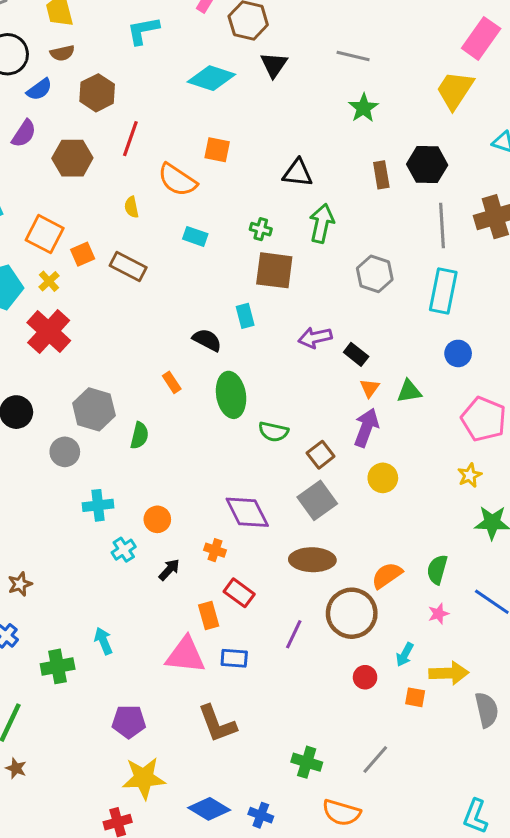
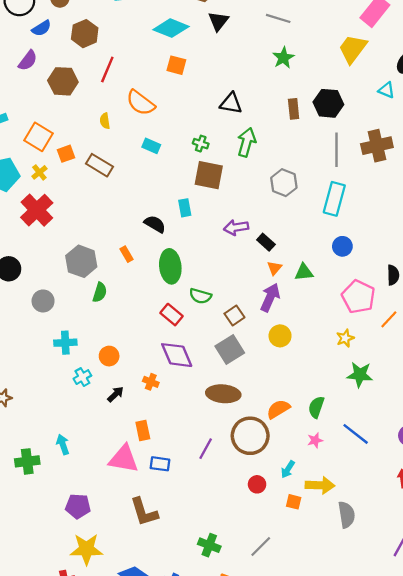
orange square: (217, 150) -> (176, 65), moved
gray hexagon: (94, 409) -> (81, 261), moved
red rectangle: (239, 593) -> (172, 315), moved

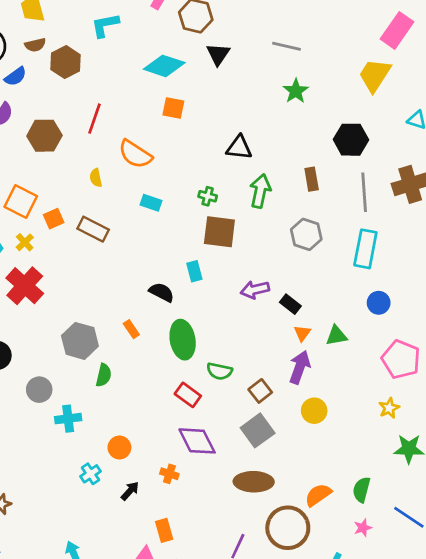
brown hexagon: (85, 34) -> (65, 62), moved
brown rectangle: (294, 109) -> (312, 179), moved
cyan cross: (65, 343) -> (68, 419), moved

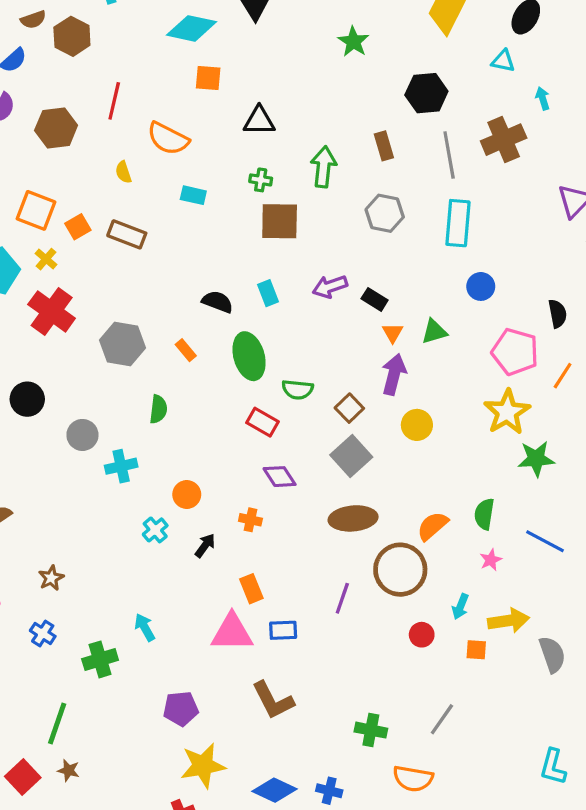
black triangle: (239, 148) -> (259, 121), moved
cyan rectangle: (194, 271) -> (268, 293), moved
gray hexagon: (80, 341) -> (123, 344), moved
yellow star: (389, 408) -> (507, 412), size x1.8
purple diamond: (197, 441) -> (280, 477), size x0.7

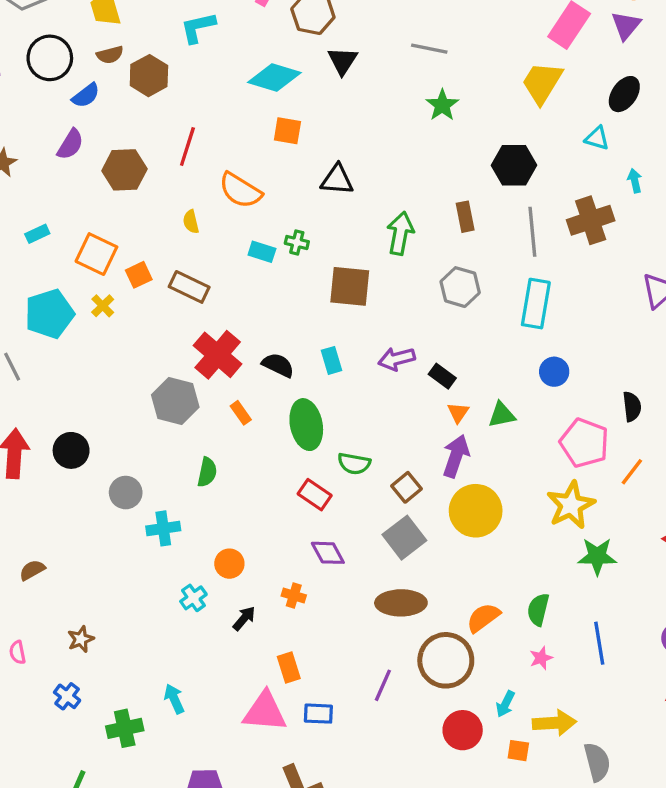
green cross: (261, 180) -> (297, 243), moved
red cross: (52, 311) -> (218, 355), moved
yellow circle: (417, 425) -> (476, 511), size x1.6
blue line: (545, 541) -> (599, 643), turned 48
red circle: (422, 635) -> (463, 730), size x1.5

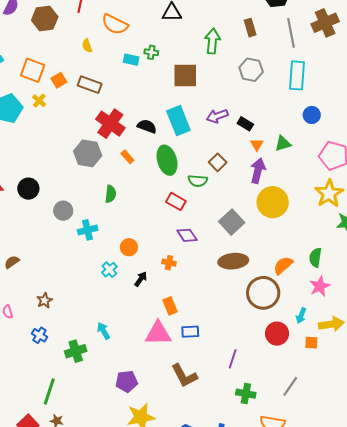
cyan rectangle: (331, 360) -> (178, 121), size x1.8
brown square: (406, 487) -> (218, 162), moved
pink star: (541, 658) -> (320, 286), size x1.5
purple line: (383, 685) -> (233, 359), moved

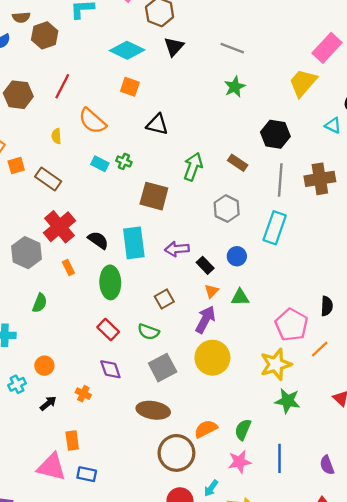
brown rectangle: (250, 28) -> (238, 163), turned -54
blue circle: (312, 115) -> (237, 256), moved
green semicircle: (198, 181) -> (148, 332), moved

